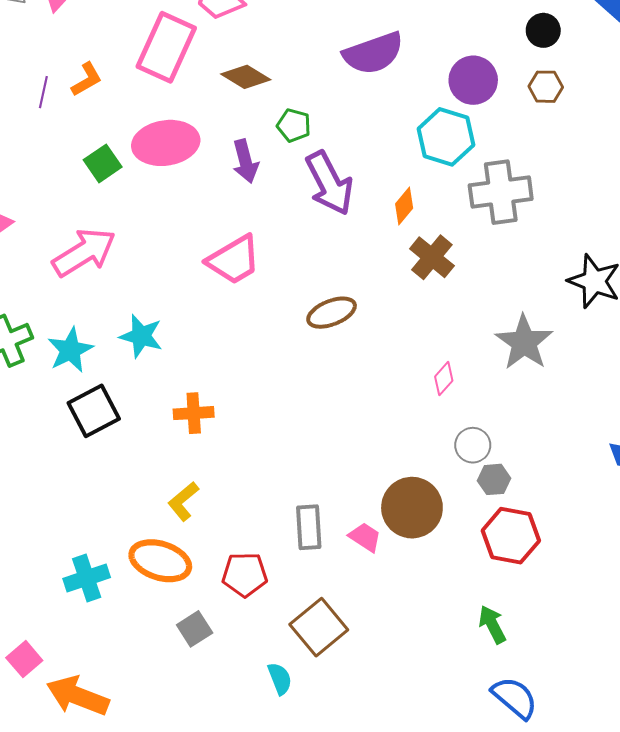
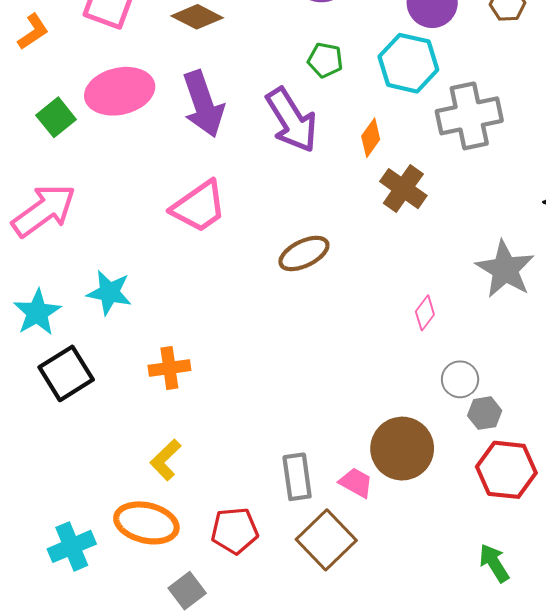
green pentagon: (294, 125) -> (325, 60), moved
purple arrow: (245, 161) -> (203, 104), size x1.5
brown square: (319, 627) -> (326, 540), moved

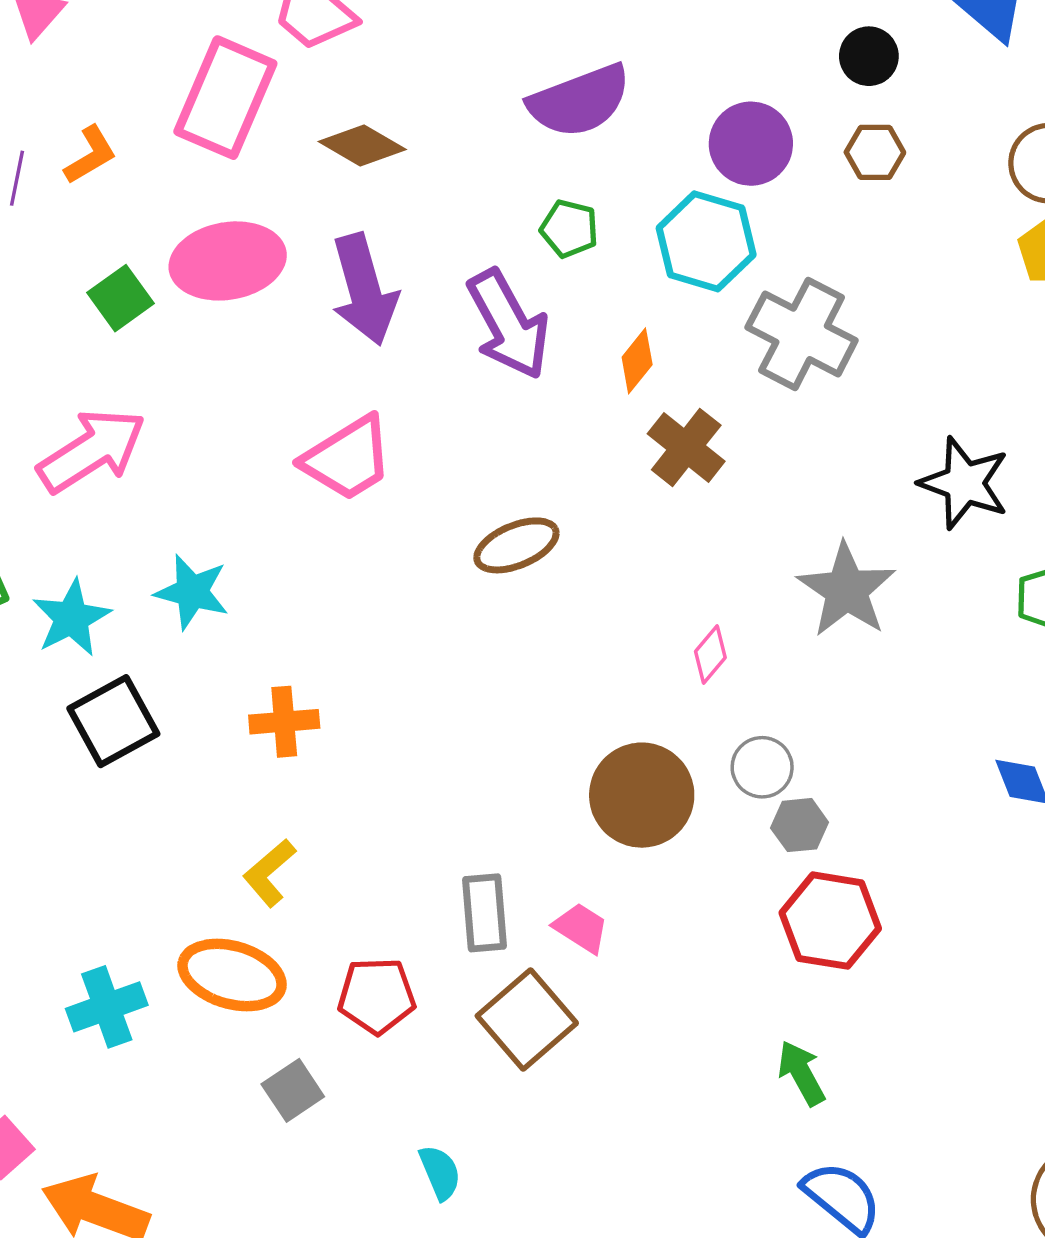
gray cross: (469, 116) -> (802, 334), turned 36
brown circle: (402, 449) -> (642, 795), moved

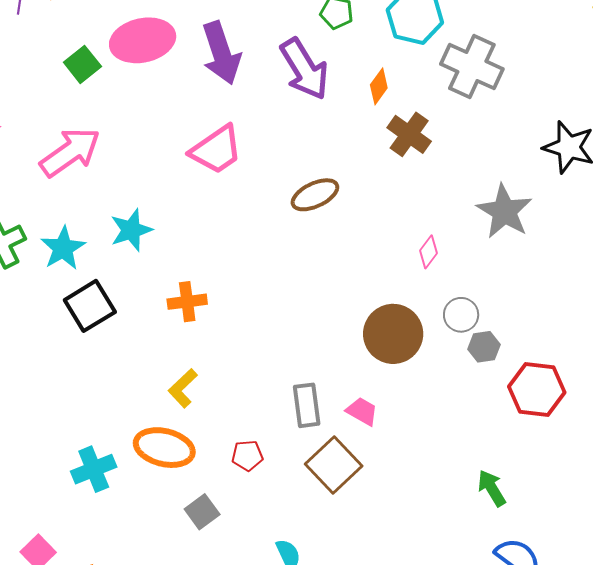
cyan star: (192, 592) -> (131, 230), turned -30
red hexagon: (830, 921) -> (537, 390), moved
red pentagon: (377, 996) -> (247, 456), size x0.7

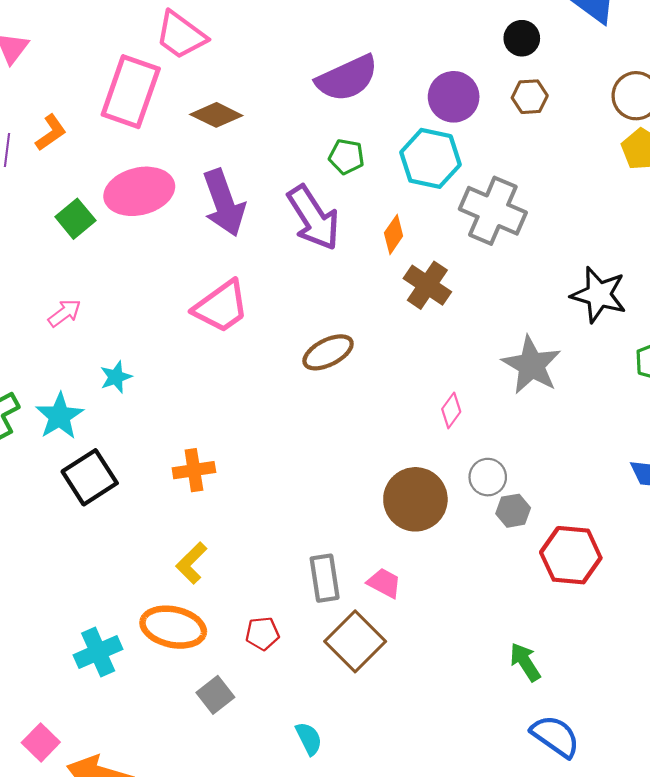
pink arrow: (70, 152) -> (65, 313), size x0.5
cyan star: (131, 230) -> (116, 377), moved, size x0.7

